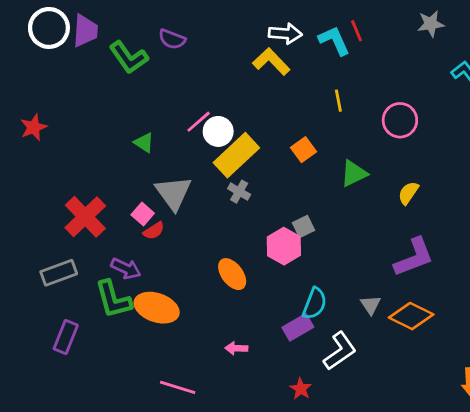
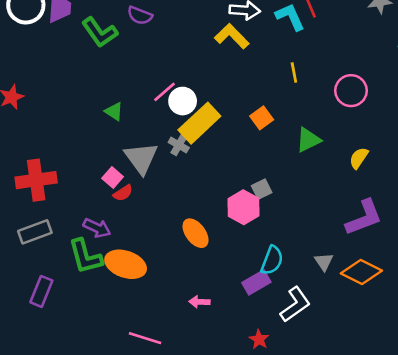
gray cross: (239, 192) -> (179, 145), moved
red cross: (85, 217) -> (36, 180), moved, turned 36

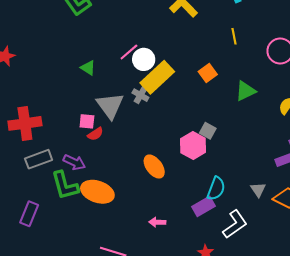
pink square: (113, 177) -> (87, 121), turned -35
gray square: (262, 189) -> (208, 131), turned -35
gray rectangle: (35, 232) -> (39, 159), moved

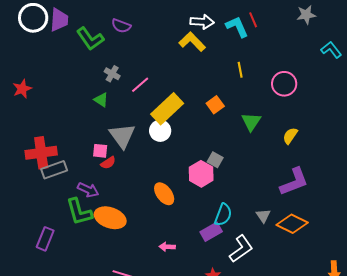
white circle: (144, 59) -> (160, 131), moved
green triangle: (246, 91) -> (251, 122), turned -30
gray cross: (140, 95) -> (112, 74), moved
gray rectangle: (39, 159) -> (54, 170), moved

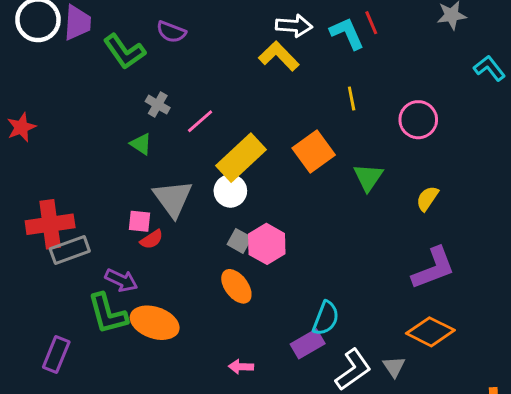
orange square: (215, 105) -> (314, 152), size x1.5
gray square: (215, 160) -> (239, 241), moved
pink hexagon: (201, 174) -> (267, 244), moved
gray triangle: (263, 216) -> (394, 367), moved

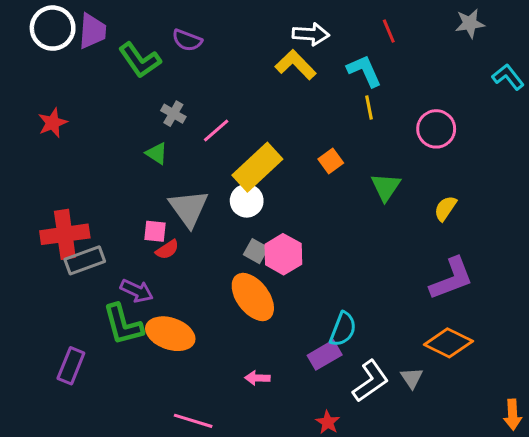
cyan L-shape: (347, 33) -> (364, 71), moved
red star: (21, 127) -> (53, 123), moved
orange square: (314, 152) -> (331, 161), size x0.6
orange ellipse: (236, 286) -> (253, 297), size x1.4

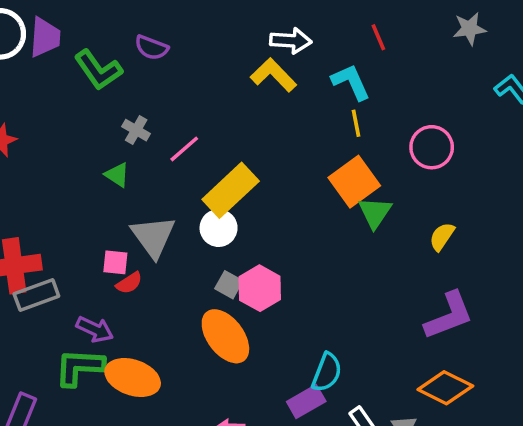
orange square: (331, 161) -> (354, 182), moved, size x1.8
green L-shape: (123, 325) -> (79, 367), turned 108

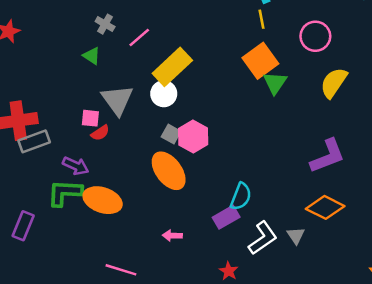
yellow semicircle: (442, 237) -> (334, 83), moved, size x1.5

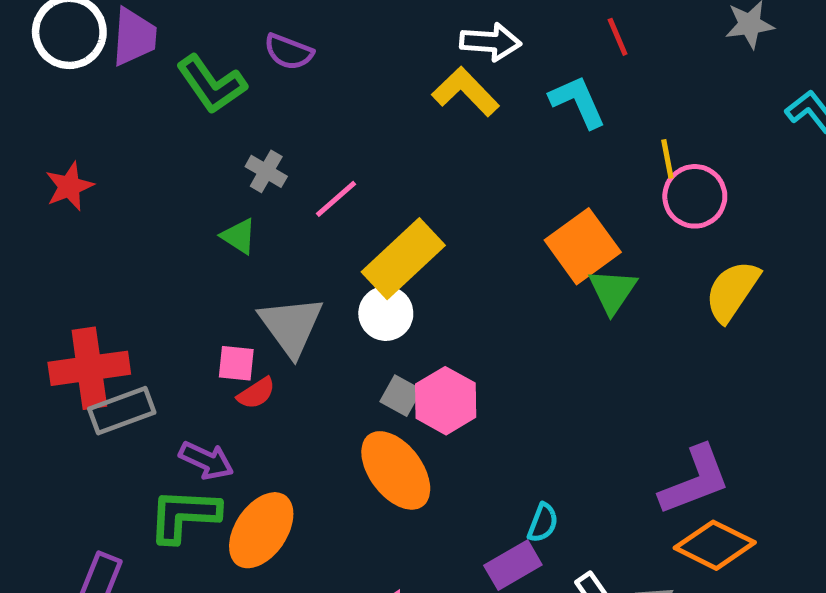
yellow line: (262, 19) -> (667, 159), moved
purple L-shape: (328, 156) -> (695, 480), moved
cyan semicircle: (241, 196) -> (543, 523), size x0.7
orange ellipse: (103, 200) -> (261, 530), turned -75

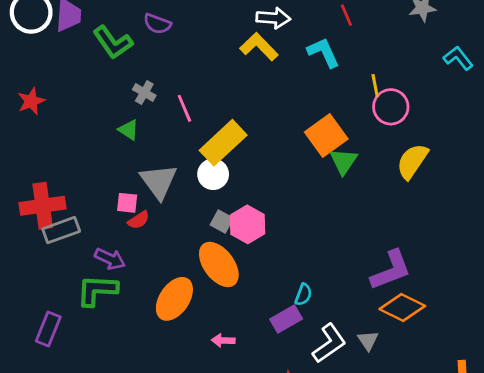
pink line: (336, 199) -> (184, 108), turned -72
orange ellipse: (261, 530) -> (174, 299), moved

